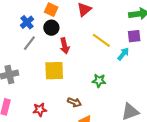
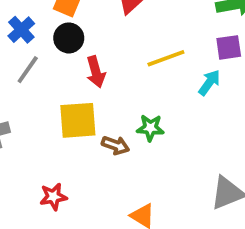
yellow line: (101, 40) -> (166, 58), turned -54
green star: (99, 81) -> (150, 128), moved
brown arrow: (74, 102) -> (115, 145), moved

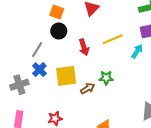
blue cross: (21, 30) -> (39, 70), moved
red arrow: (96, 72) -> (84, 47), moved
brown arrow: (115, 145) -> (88, 88), turned -48

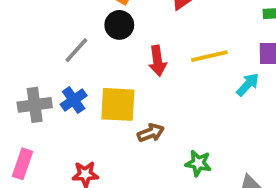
blue cross: (39, 70) -> (74, 100), moved
green star: (106, 78) -> (198, 163), moved

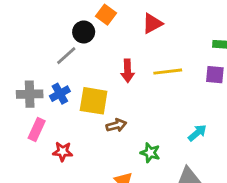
black circle: (119, 25) -> (84, 32), moved
cyan arrow: (248, 85) -> (197, 133), moved
pink rectangle: (23, 164) -> (37, 130), moved

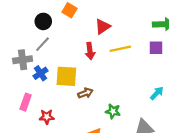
red triangle: (152, 24) -> (103, 27), moved
black circle: (84, 32) -> (43, 21), moved
gray cross: (30, 94) -> (23, 60), moved
cyan arrow: (197, 133) -> (157, 93), moved

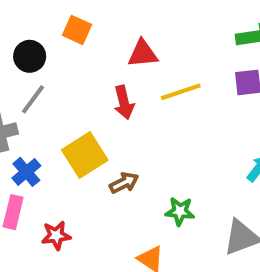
red triangle: (103, 27) -> (143, 54), turned 35
blue cross: (41, 73) -> (26, 172), moved
yellow square: (66, 76) -> (85, 155), turned -30

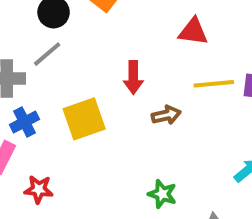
red triangle: (143, 54) -> (193, 32), moved
yellow line: (181, 92) -> (214, 84), moved
brown arrow: (124, 183) -> (166, 115), moved

